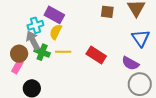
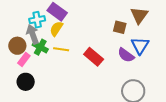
brown square: (107, 12) -> (120, 27), moved
purple semicircle: (130, 63) -> (126, 55), moved
pink rectangle: (17, 67) -> (24, 59), moved

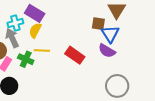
blue triangle: (140, 46) -> (110, 34), moved
green cross: (40, 47) -> (26, 59), moved

